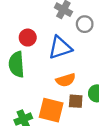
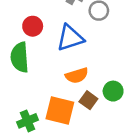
brown square: (76, 101) -> (88, 100), turned 32

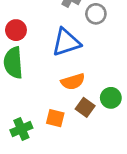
red circle: (33, 26) -> (16, 30), moved
orange square: (60, 111) -> (55, 118), size x0.6

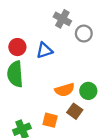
blue triangle: (66, 42) -> (44, 50), moved, size x0.7
green circle: (111, 98) -> (88, 91), moved

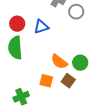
orange semicircle: (65, 90) -> (59, 62), turned 54
orange square: (50, 120) -> (46, 81), moved

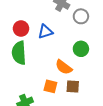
green circle: (80, 63) -> (81, 49), moved
brown square: (68, 81) -> (73, 86), turned -32

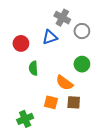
blue triangle: (45, 32) -> (50, 37), moved
green semicircle: (19, 53) -> (33, 68), moved, size x0.6

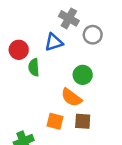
green circle: (82, 64) -> (83, 75), moved
green semicircle: (33, 68) -> (34, 67), moved

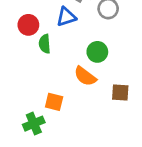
orange square: (55, 121) -> (54, 102), moved
brown square: (83, 121) -> (120, 92), moved

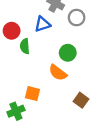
brown square: (120, 92) -> (81, 100), moved, turned 32

